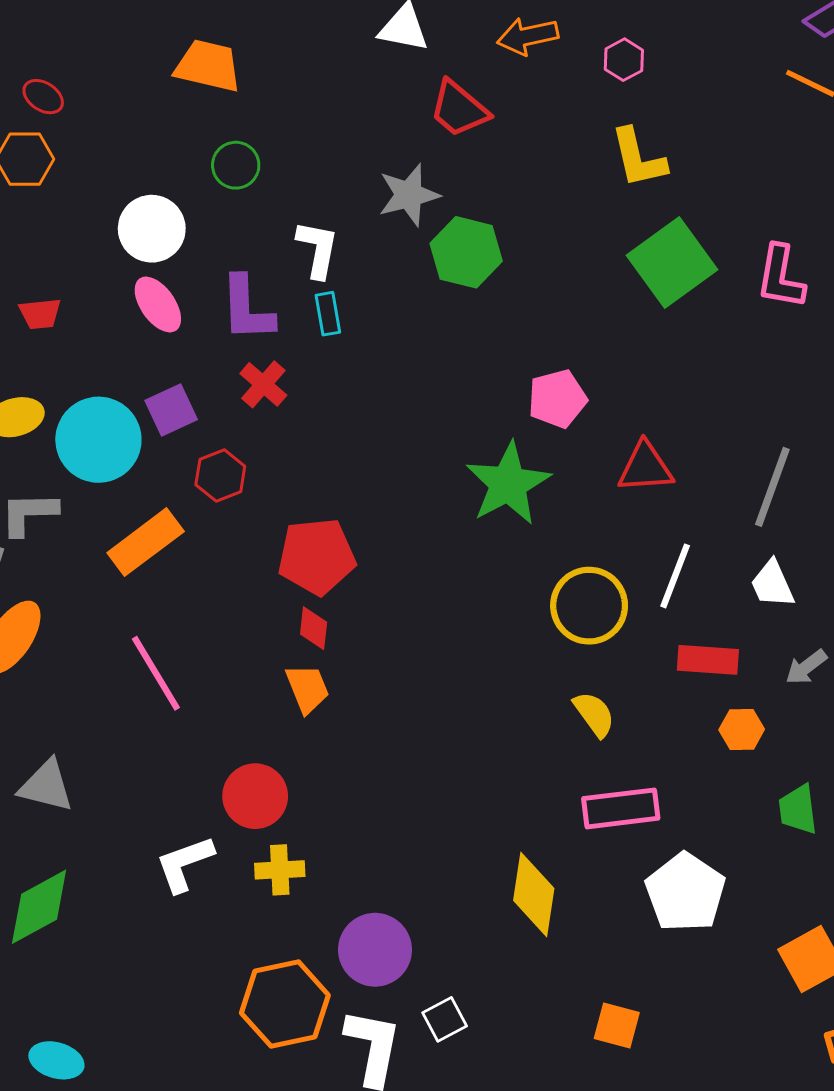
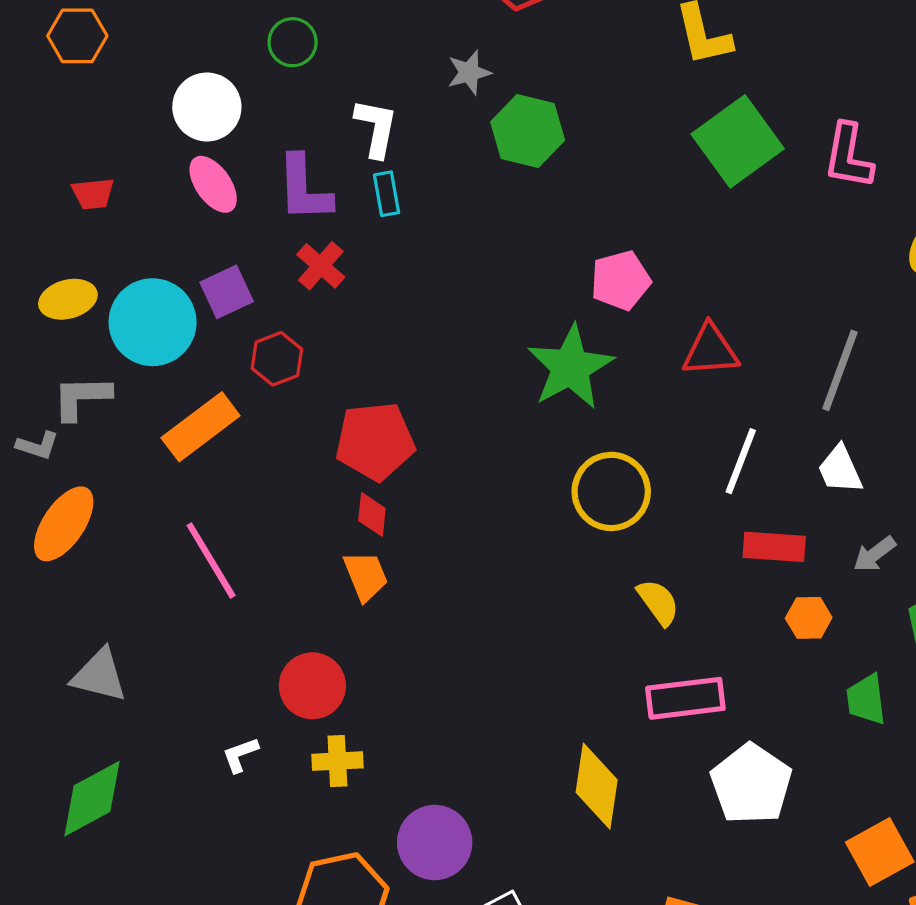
gray star: (409, 195) -> (469, 73), size x0.7
yellow circle: (589, 606) -> (611, 491), moved
white L-shape: (184, 864) -> (240, 755), size x0.6

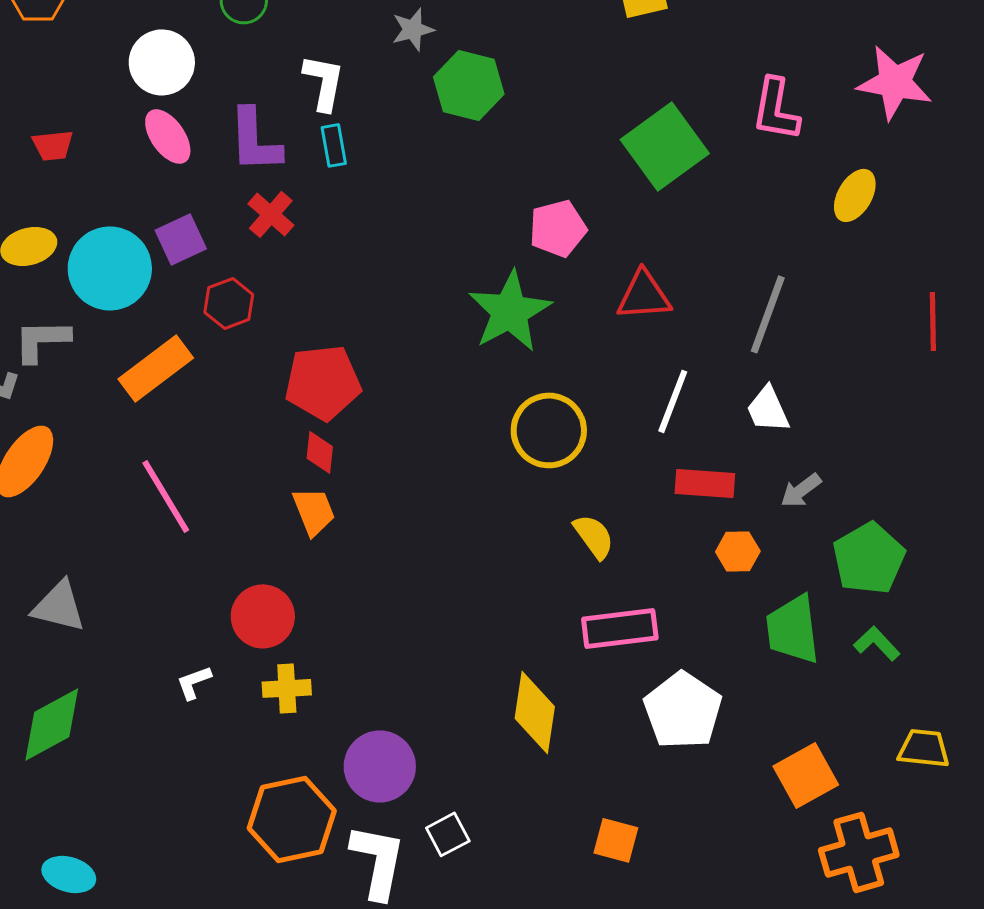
green square: (738, 141) -> (665, 146), moved
green trapezoid: (866, 699) -> (793, 629), size x1.4

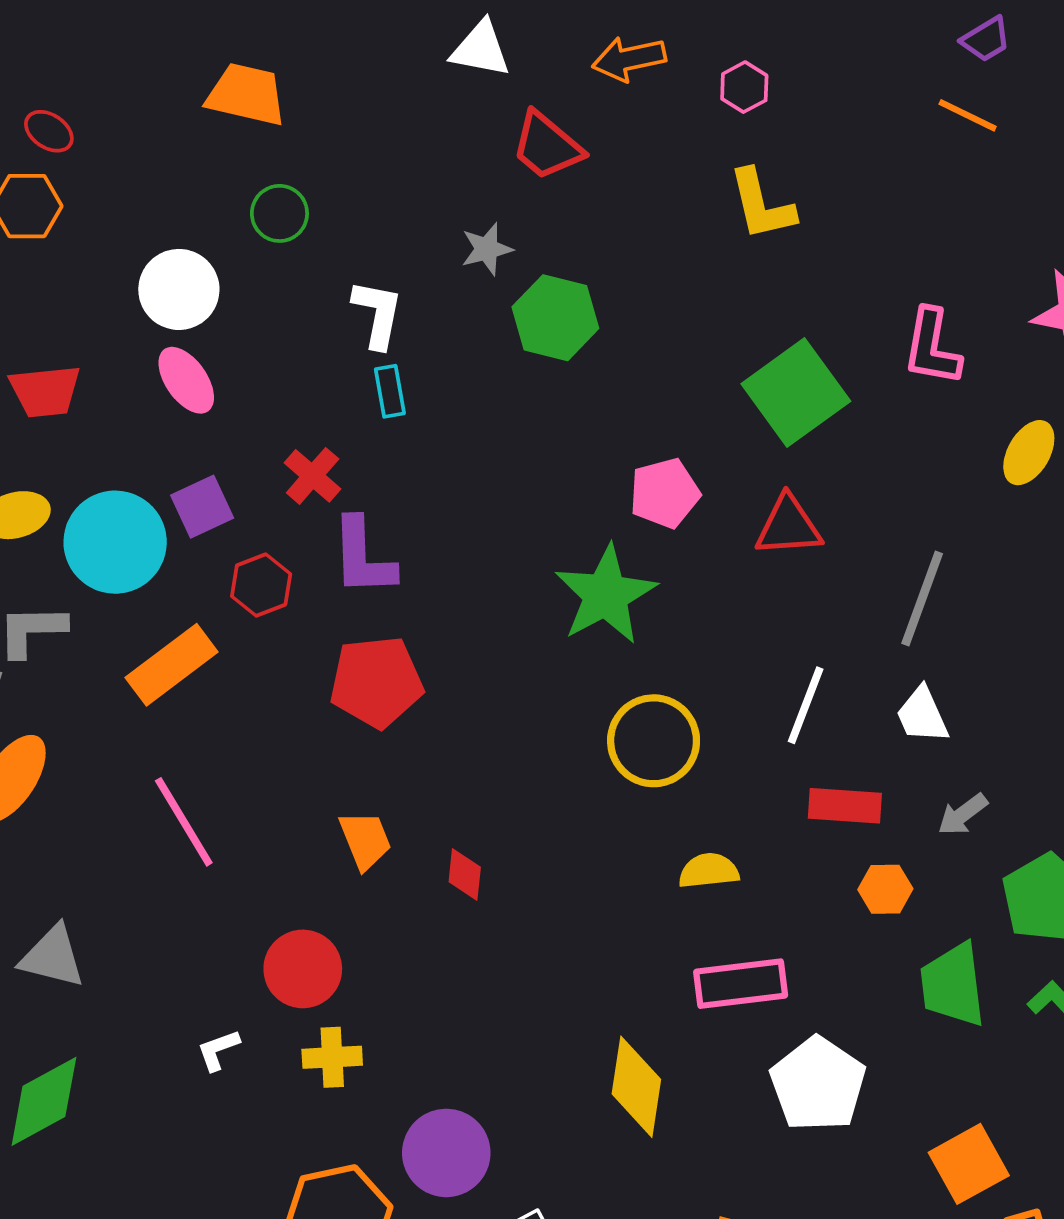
purple L-shape: (255, 140) -> (363, 557), moved
red trapezoid: (53, 145) -> (45, 391), size x1.4
red triangle: (644, 295) -> (788, 526), moved
red diamond: (320, 452) -> (465, 874), moved
yellow semicircle: (594, 536) -> (709, 871), turned -60

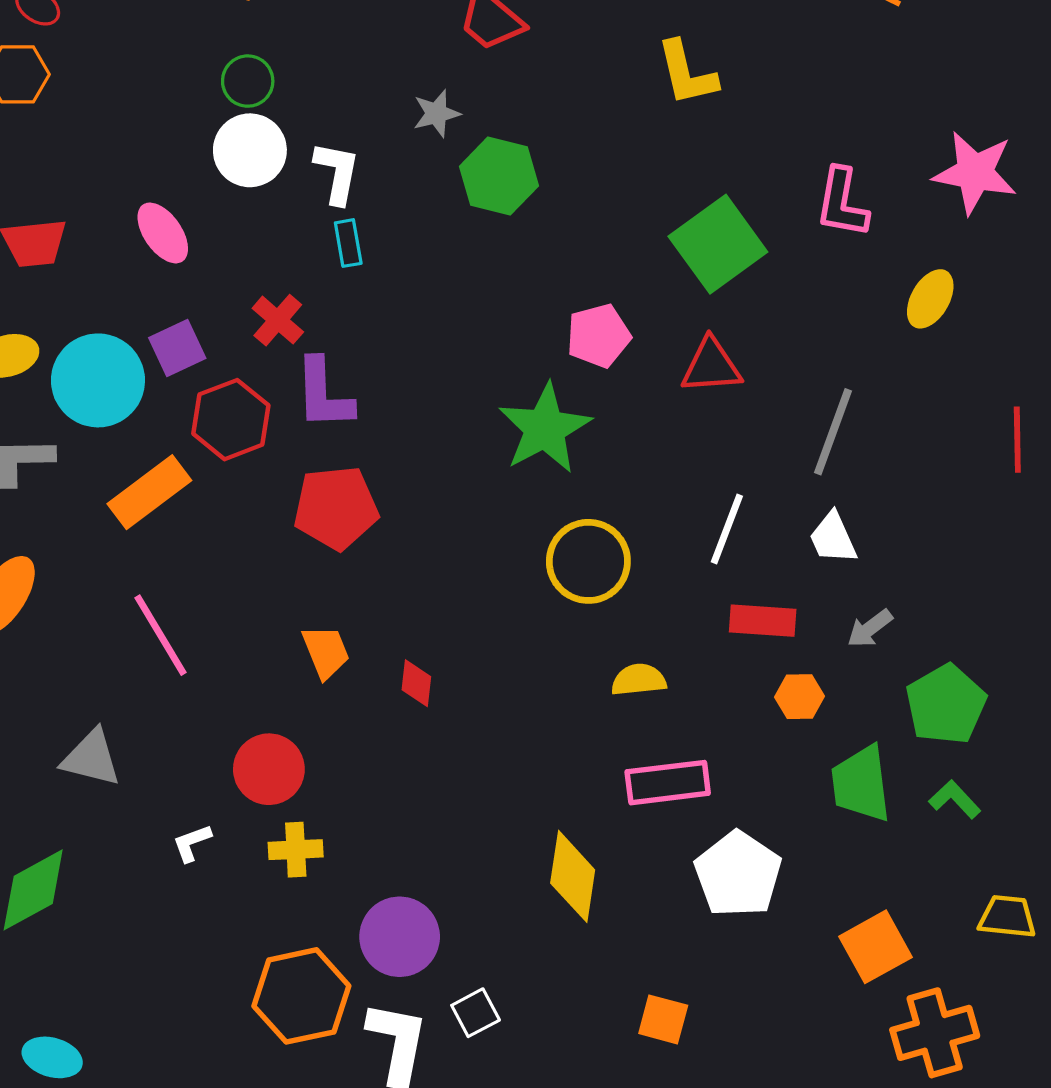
white circle: (179, 289) -> (250, 150), moved
red hexagon: (261, 585) -> (231, 420), size x1.4
gray triangle: (53, 957) -> (91, 758), moved

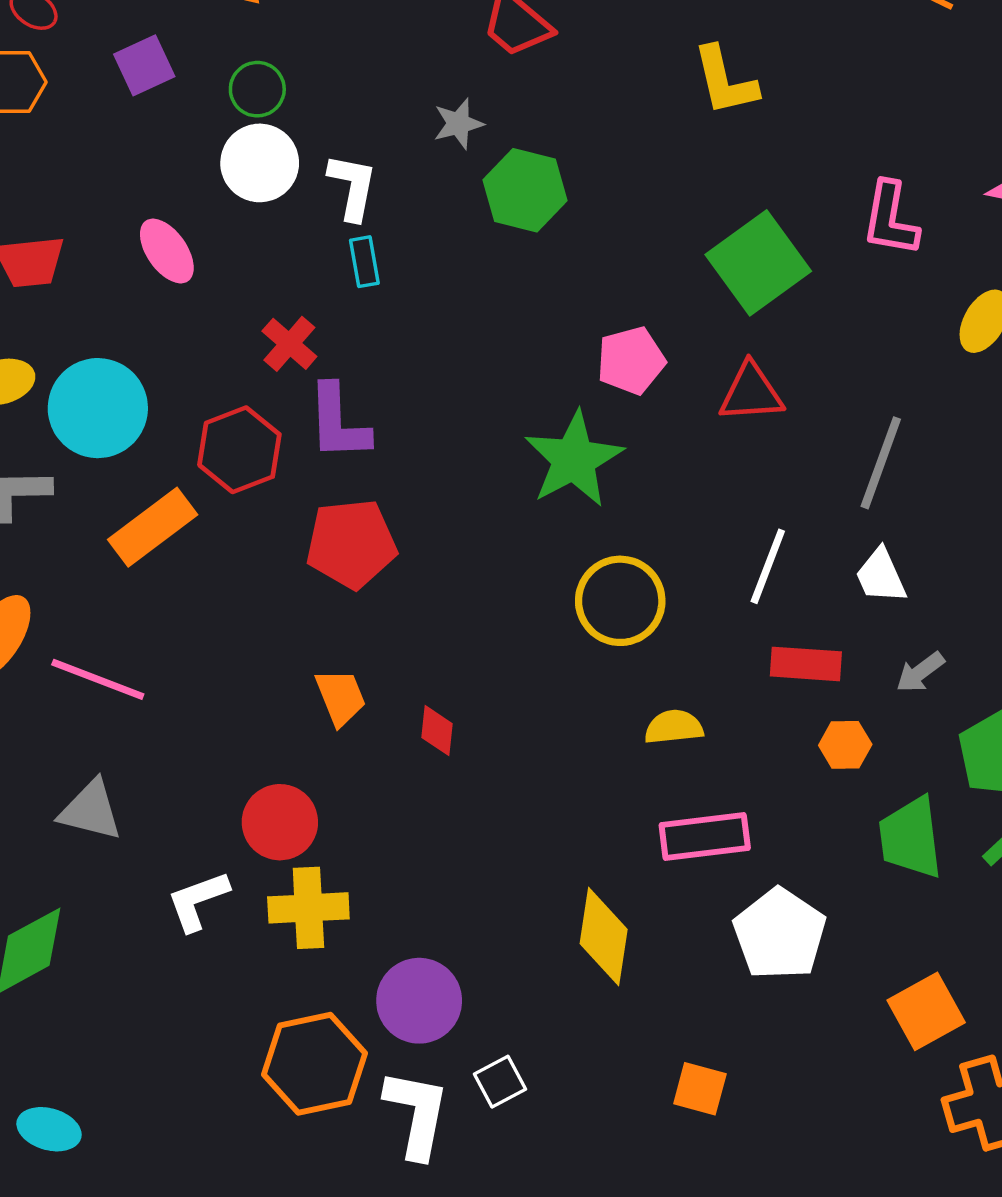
purple square: (177, 348) -> (144, 65), moved
pink line: (161, 635) -> (98, 679), moved, turned -38
white L-shape: (192, 843) -> (198, 901), size x1.5
yellow cross: (296, 850) -> (308, 908), size x1.4

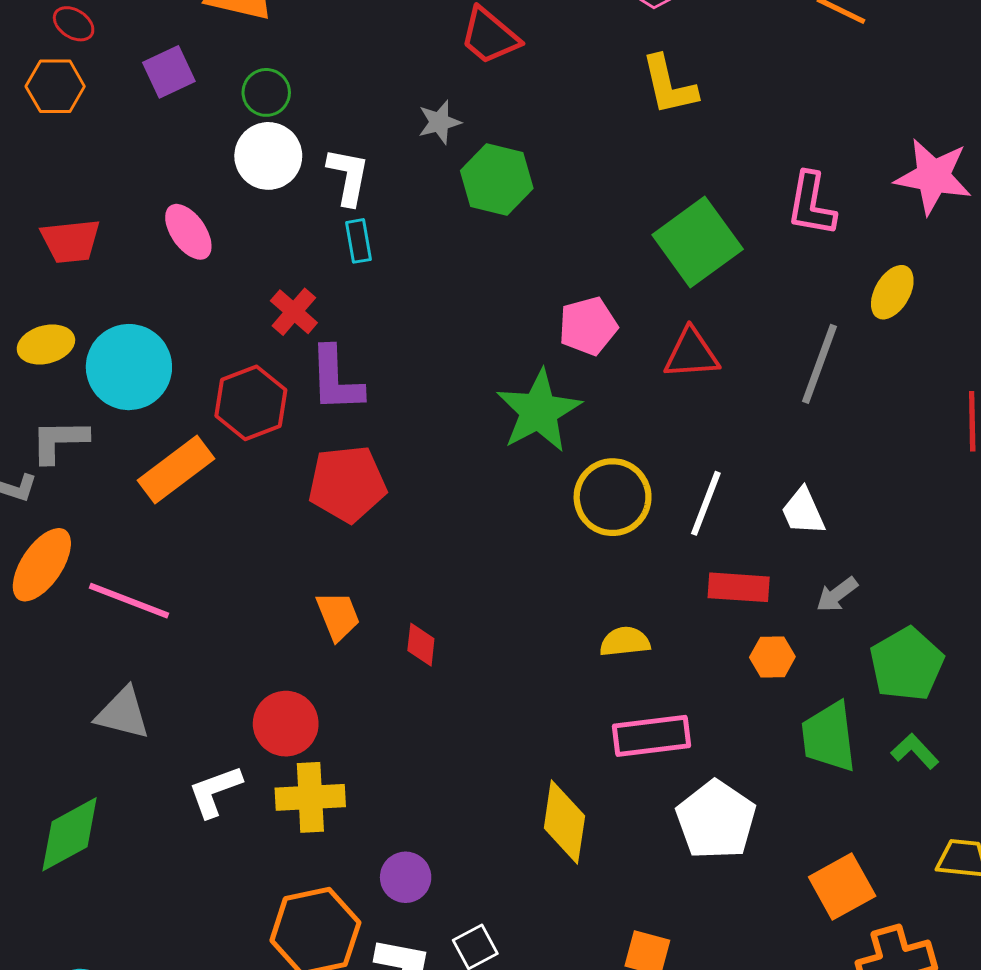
gray line: (881, 463) -> (820, 364), moved
yellow circle: (620, 601) -> (613, 497), moved
purple circle: (419, 1001) -> (406, 877), size x0.7

